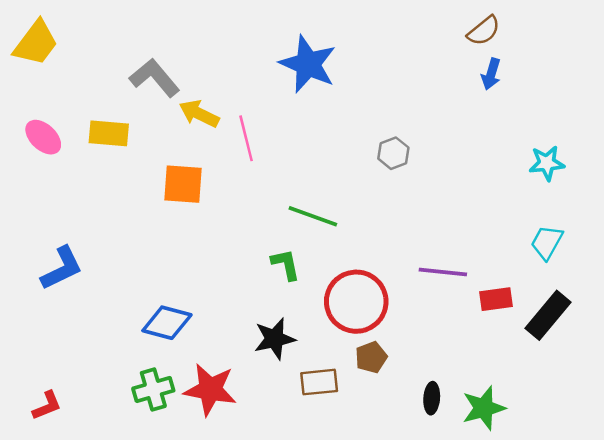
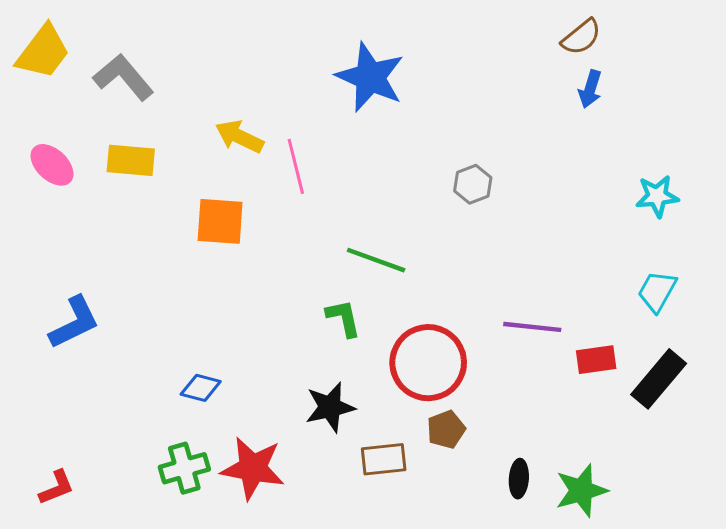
gray L-shape: (155, 78) -> (123, 77), moved
blue diamond: (167, 323) -> (201, 388), size x0.7

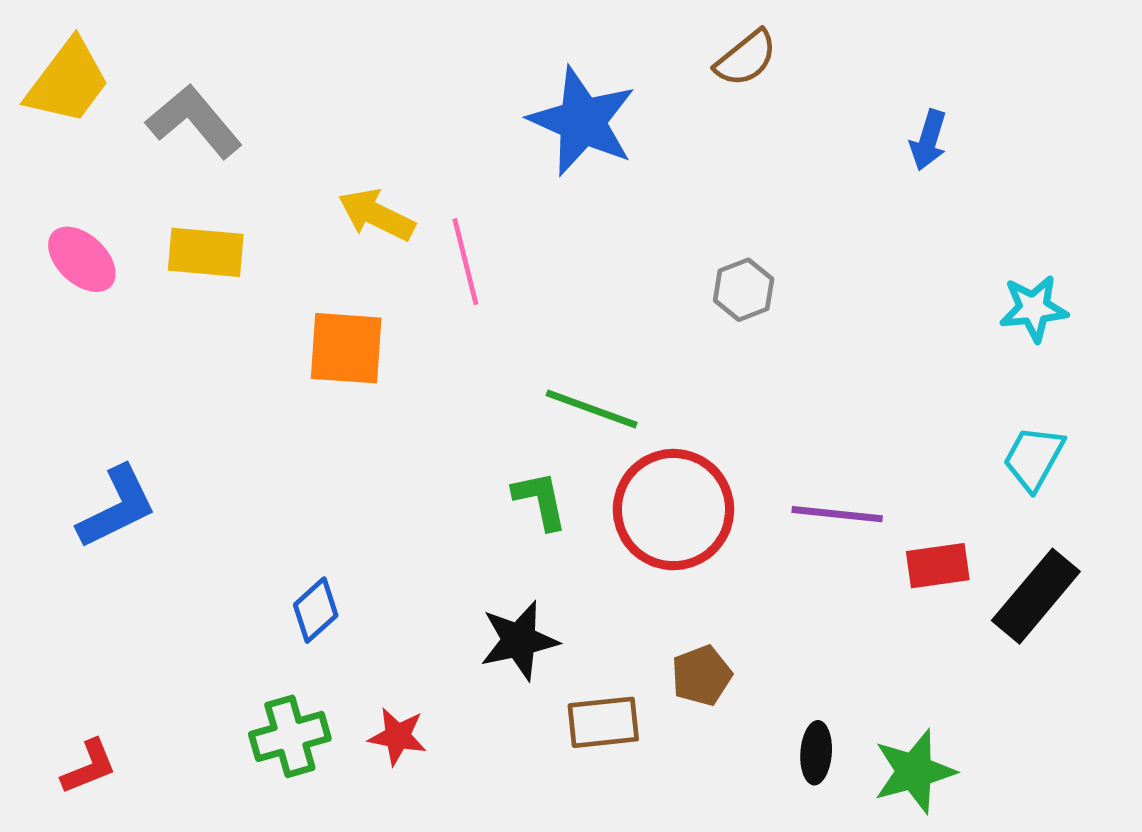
brown semicircle: (581, 37) -> (746, 58), moved
red circle: (428, 363) -> (673, 510), moved
blue diamond: (201, 388) -> (316, 610), turned -57
red star: (253, 468) -> (398, 736), size x0.6

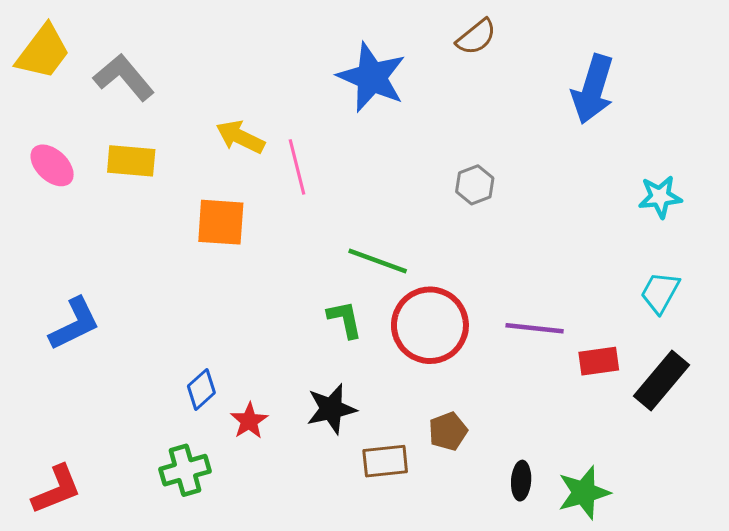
blue arrow: (928, 140) -> (593, 89), size x1.8
red star: (398, 736) -> (249, 421), moved, turned 30
red L-shape: (89, 767) -> (57, 490), size x1.4

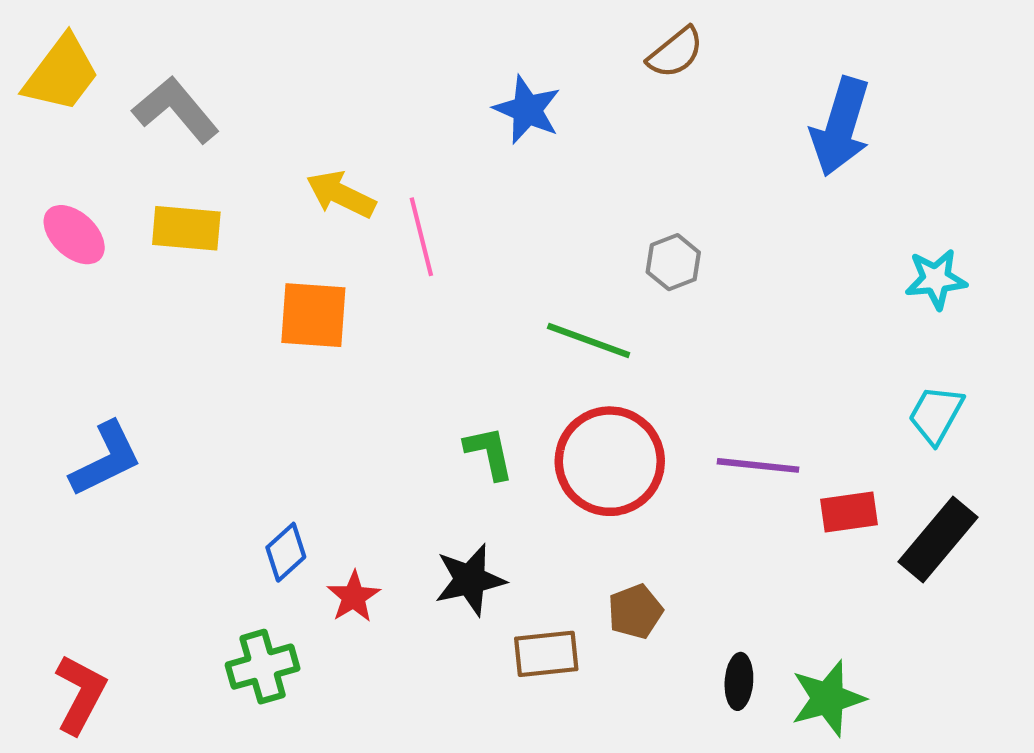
blue star: (372, 77) -> (527, 110), size x0.7
green line: (378, 261) -> (589, 341), moved
red L-shape: (57, 490) -> (80, 694), turned -40

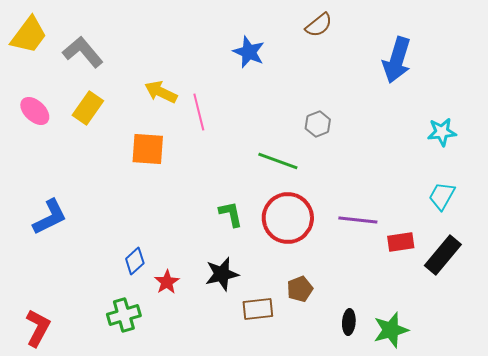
yellow rectangle: (186, 228) -> (88, 108), turned -60

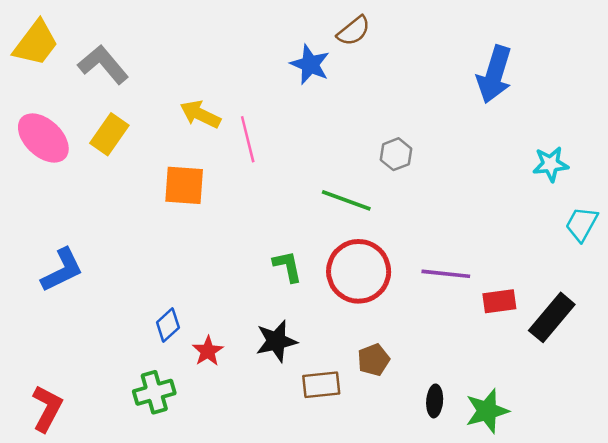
brown semicircle: (319, 25) -> (354, 31), moved
pink ellipse: (35, 111) -> (43, 138), size x1.4
cyan trapezoid: (442, 196) -> (582, 224), moved

